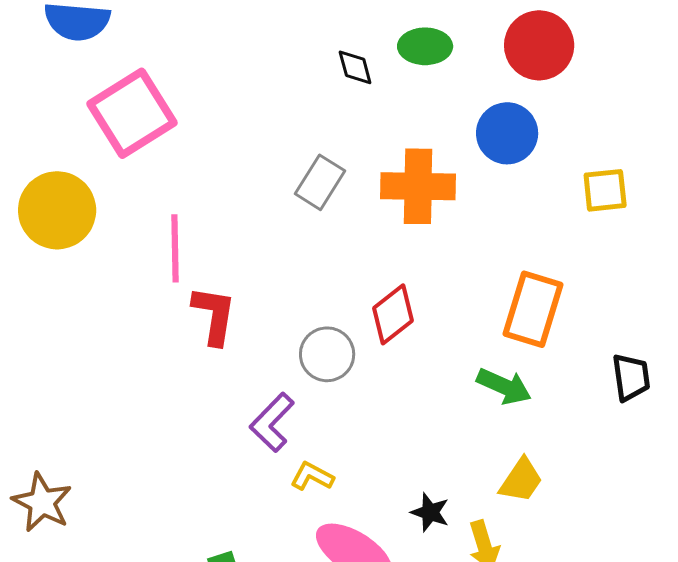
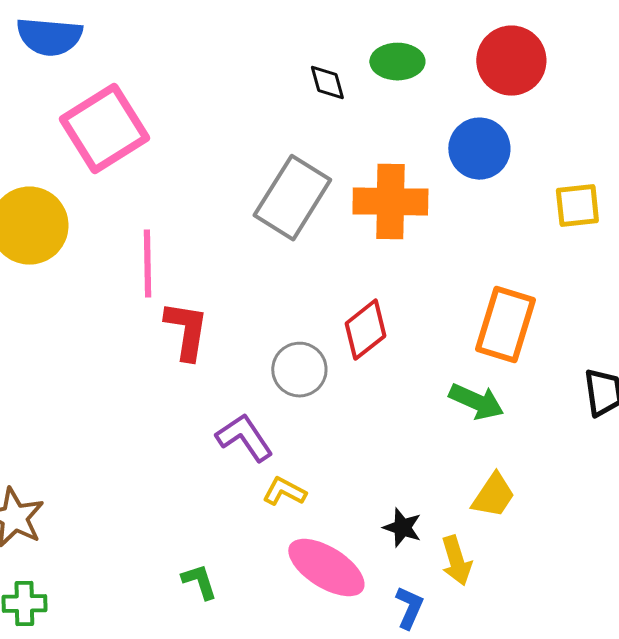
gray rectangle: (320, 182) -> (292, 198), size x1.5
purple L-shape: (272, 422) -> (244, 438), turned 102

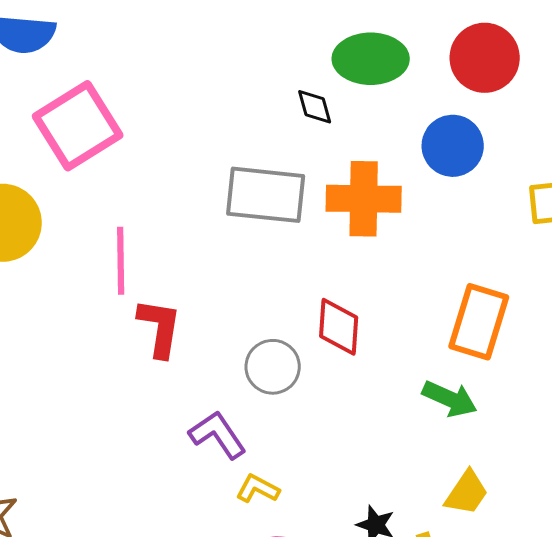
green ellipse: (397, 62) -> (371, 59), size x1.4
black diamond: (327, 83) -> (315, 107), moved
gray rectangle: (292, 198) -> (266, 195), turned 64
red diamond: (365, 330) -> (339, 327), turned -48

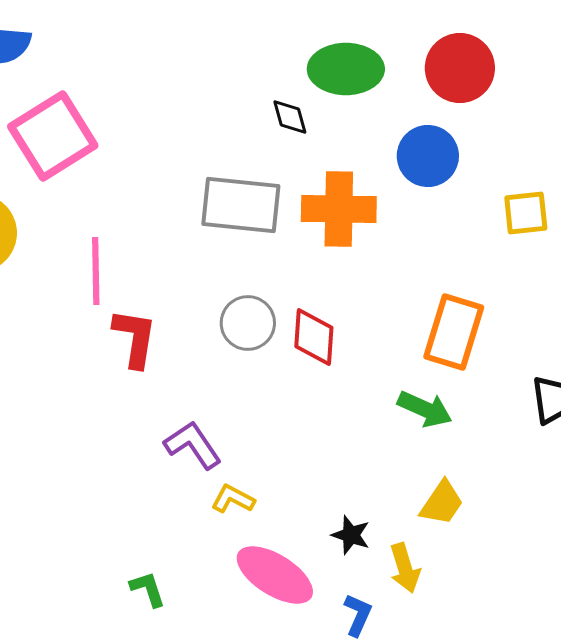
gray circle: (273, 367) -> (248, 323), moved

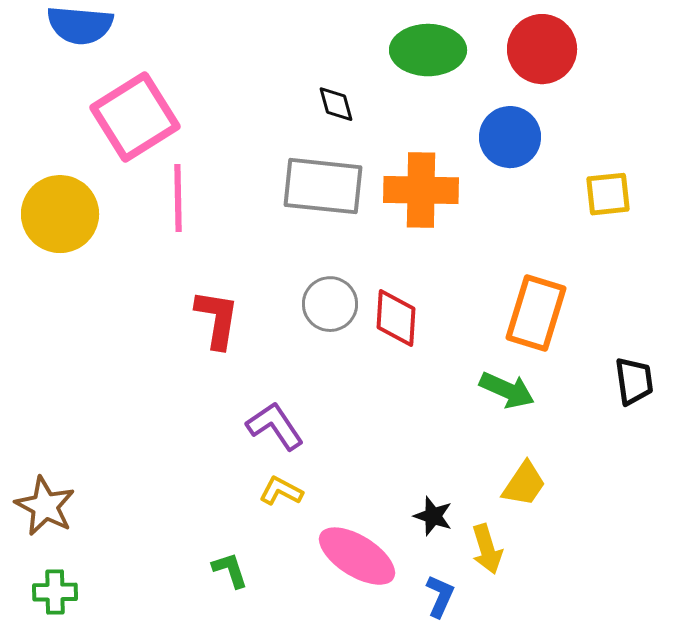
black diamond: (290, 117) -> (336, 104), moved
pink line: (96, 271) -> (178, 198), moved
yellow L-shape: (233, 499) -> (281, 491), moved

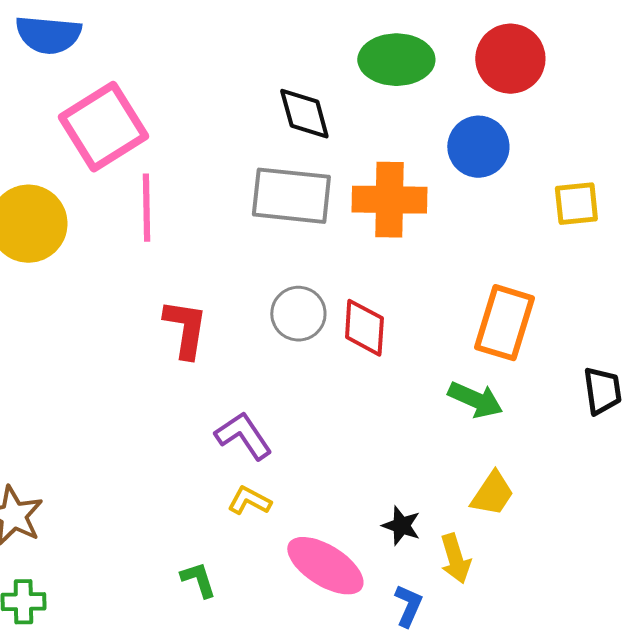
black diamond: (336, 104) -> (304, 114), size x1.5

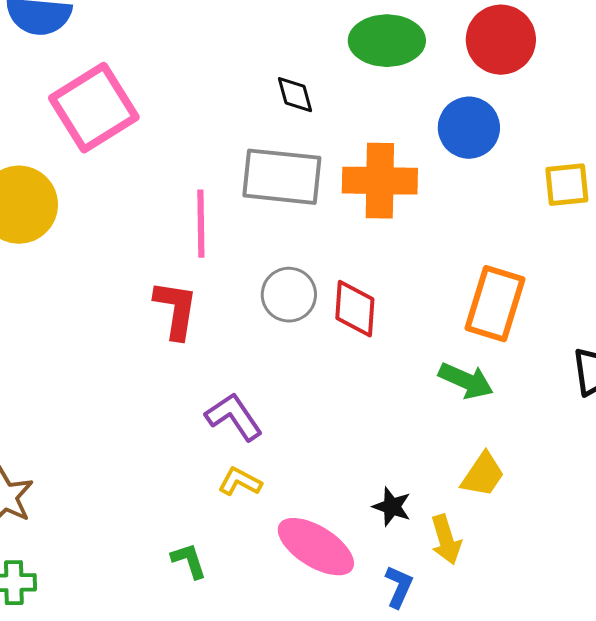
black diamond: (304, 114) -> (295, 95), size x0.7
pink line: (146, 208) -> (201, 224), moved

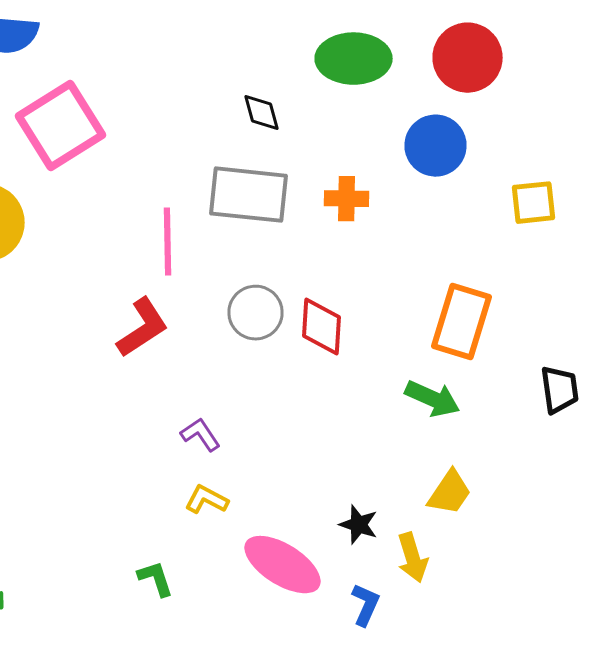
orange cross: (380, 181) -> (346, 199), size x0.6
red L-shape: (176, 310) -> (142, 328), turned 48
purple L-shape: (234, 417) -> (200, 435), size x0.7

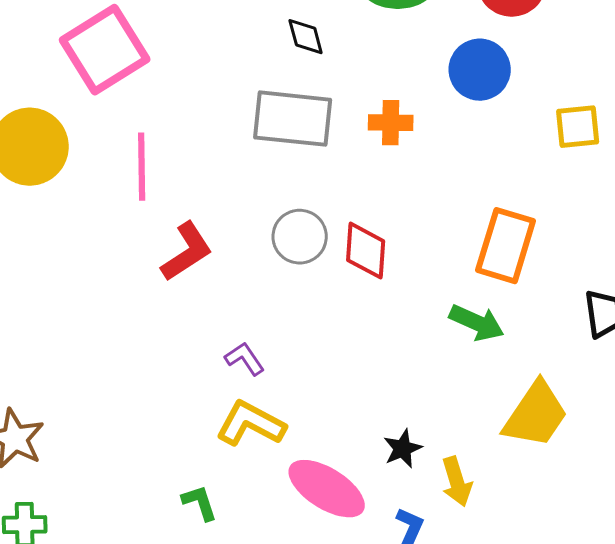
pink line: (168, 242) -> (142, 167), moved
yellow trapezoid: (450, 493) -> (536, 415), moved, size x1.5
yellow L-shape: (206, 500) -> (251, 424), size x1.6
black star: (358, 525) -> (403, 449), turned 30

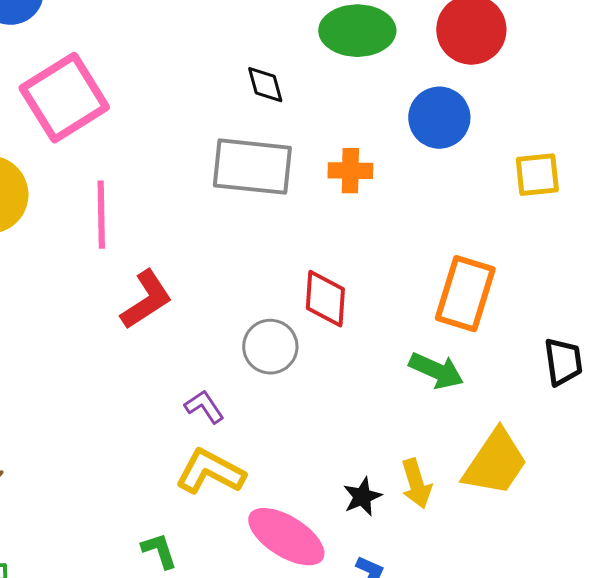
gray circle: (300, 237) -> (270, 347), moved
yellow arrow: (457, 482) -> (416, 484), moved

